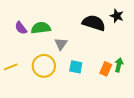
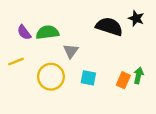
yellow line: (11, 67) -> (16, 62), moved

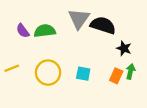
black star: (136, 18) -> (124, 48), moved
gray triangle: (71, 51) -> (79, 19), moved, size x1.5
yellow line: (16, 62) -> (12, 68), moved

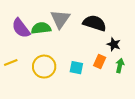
gray triangle: (79, 19) -> (60, 19), moved
purple semicircle: (23, 31) -> (21, 28), size x1.5
orange rectangle: (116, 76) -> (100, 61), moved

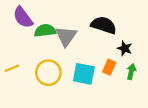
gray triangle: (60, 19) -> (66, 36), moved
purple semicircle: (21, 28) -> (23, 17), moved
cyan square: (76, 68) -> (84, 74), size x1.5

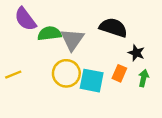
yellow circle: (48, 73) -> (66, 73), moved

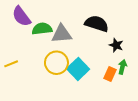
gray triangle: (72, 40) -> (62, 34), turned 50
orange rectangle: (119, 73) -> (110, 74), moved
cyan square: (92, 81) -> (78, 69), turned 35

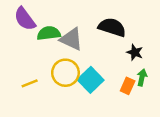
gray triangle: (62, 34) -> (71, 39), turned 30
yellow line: (11, 64) -> (30, 83), moved

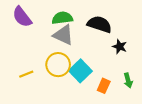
green semicircle: (49, 33) -> (62, 18), moved
green arrow: (142, 77) -> (128, 81), moved, turned 152
orange rectangle: (128, 86) -> (104, 86), moved

